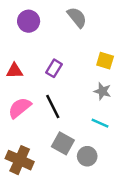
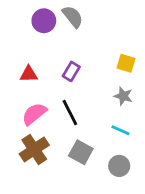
gray semicircle: (77, 17) -> (73, 17), moved
gray circle: (87, 156) -> (119, 166), moved
brown cross: (20, 160) -> (34, 149), moved, turned 32

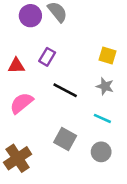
purple rectangle: (71, 71) -> (47, 57), moved
black line: (70, 113) -> (65, 90), moved, turned -35
brown cross: (34, 149) -> (18, 158), moved

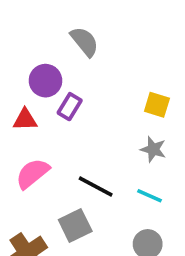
purple circle: (30, 16) -> (45, 81), moved
black line: (65, 90) -> (96, 186), moved
gray square: (65, 139) -> (75, 225), moved, turned 35

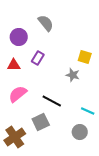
purple circle: (45, 81) -> (19, 37), moved
gray star: (153, 149) -> (73, 75), moved
cyan line: (149, 196) -> (88, 111), moved

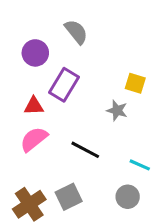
purple rectangle: (38, 58) -> (64, 85), size x1.5
red triangle: (14, 65) -> (34, 106), moved
gray square: (41, 122) -> (69, 197), moved

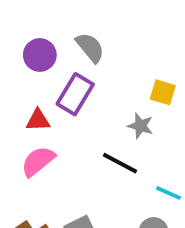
gray semicircle: (76, 32) -> (90, 48), moved
black line: (85, 150) -> (120, 163), moved

